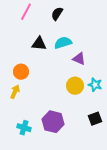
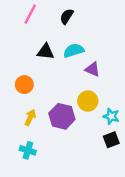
cyan star: (95, 85) -> (111, 116), moved
yellow arrow: (15, 92) -> (30, 117), moved
purple hexagon: (53, 122) -> (62, 116), moved

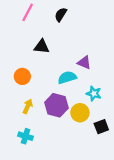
cyan semicircle: (74, 51) -> (67, 78), moved
yellow circle: (88, 101) -> (80, 113), moved
cyan star: (111, 116) -> (94, 94), moved

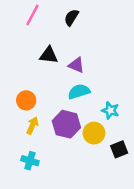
purple triangle: (84, 63) -> (76, 65), moved
orange circle: (22, 76) -> (26, 100), moved

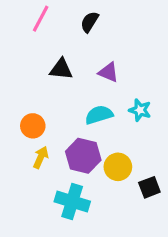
purple triangle: (76, 65) -> (108, 72), moved
cyan star: (110, 110) -> (140, 110), moved
cyan cross: (30, 161) -> (72, 202), moved, size x1.5

